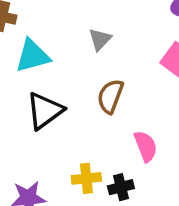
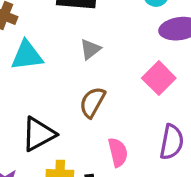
black triangle: (45, 111) -> (38, 134), moved

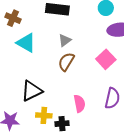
cyan triangle: (27, 55) -> (26, 43), turned 35
brown semicircle: (92, 102) -> (66, 62), moved

